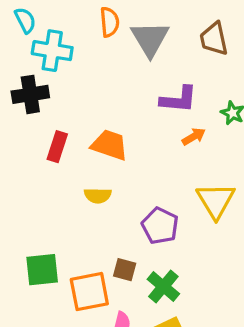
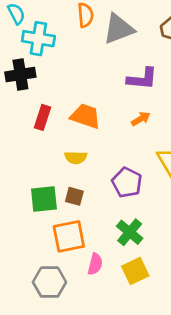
gray triangle: (150, 39) -> (119, 29), turned 40
orange arrow: (194, 137) -> (141, 119), moved
green square: (42, 270) -> (44, 199), moved
brown square: (125, 270) -> (74, 196), moved

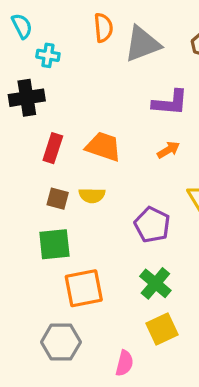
cyan cross: (38, 39) -> (48, 55), size x0.6
brown square: (74, 196) -> (58, 199), moved
pink semicircle: (95, 264) -> (124, 363), moved

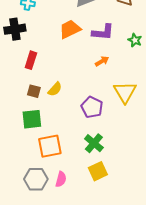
orange trapezoid: (103, 147) -> (70, 29), moved, turned -45
yellow semicircle: (92, 195) -> (55, 89), turned -49
pink semicircle: (124, 363) -> (61, 179), moved

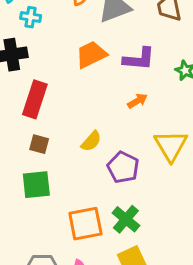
red rectangle: (31, 60) -> (35, 99), size x1.4
yellow semicircle: (55, 89) -> (91, 141), moved
orange square: (50, 146) -> (85, 224), moved

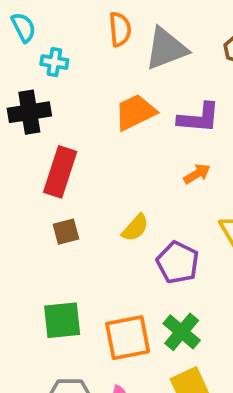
brown square: (39, 144) -> (66, 232), turned -30
green square: (36, 185) -> (62, 320), moved

